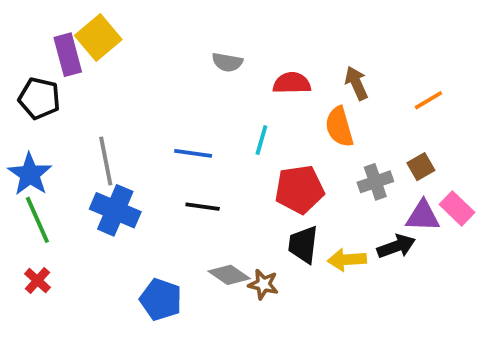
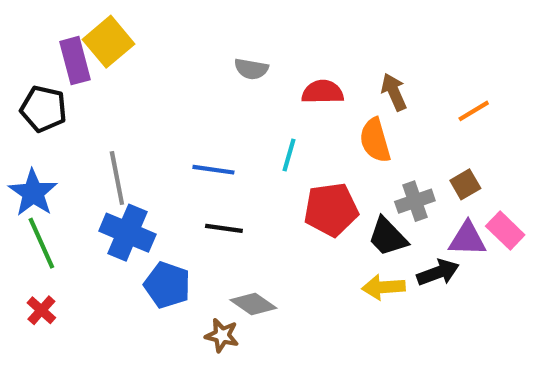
black trapezoid: (303, 244) -> (388, 237), moved, turned -51
brown star: (263, 284) -> (222, 335), moved
blue pentagon: (161, 300) -> (167, 285), moved

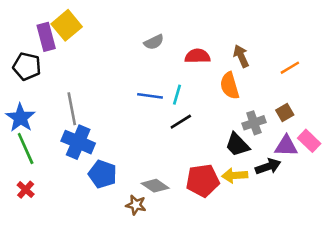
gray semicircle: (251, 69) -> (154, 42), turned -36
blue line: (213, 170) -> (150, 96), moved
red pentagon: (331, 210) -> (203, 181), moved
black line: (224, 228) -> (181, 122), moved, turned -40

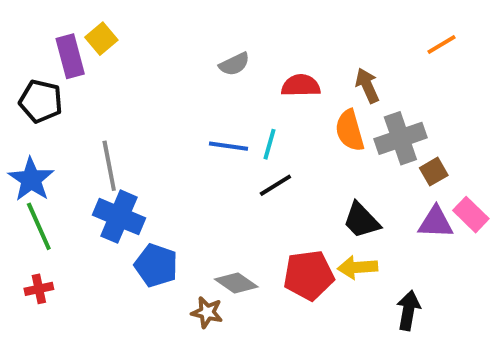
yellow square: (67, 25) -> (101, 39), size x0.7
orange line: (290, 68) -> (442, 45), moved
gray cross: (254, 123) -> (400, 138), moved, size x1.4
black arrow: (268, 166) -> (408, 310), moved, turned -60
red cross: (26, 190) -> (39, 289), turned 36

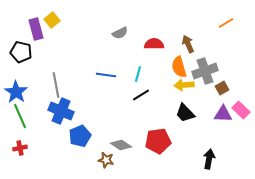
blue line: (228, 146) -> (106, 75), moved
blue pentagon: (156, 265) -> (80, 136), turned 30
yellow arrow: (357, 267) -> (184, 85), moved

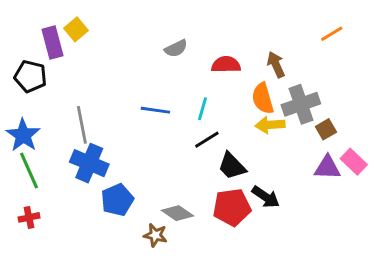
black trapezoid: (185, 113) -> (232, 166), moved
black arrow: (209, 159) -> (266, 197), moved, turned 114

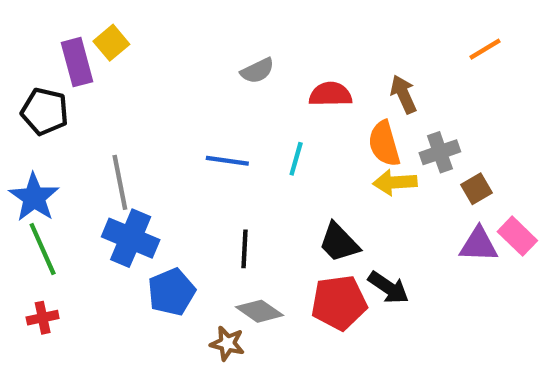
gray cross: (301, 104) -> (440, 152), size x0.7
black line: (207, 140) -> (245, 249), moved, turned -55

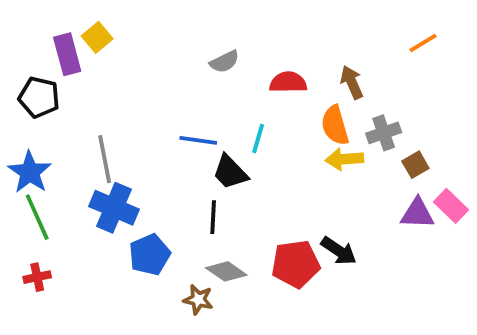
black trapezoid: (339, 242) -> (230, 172), moved

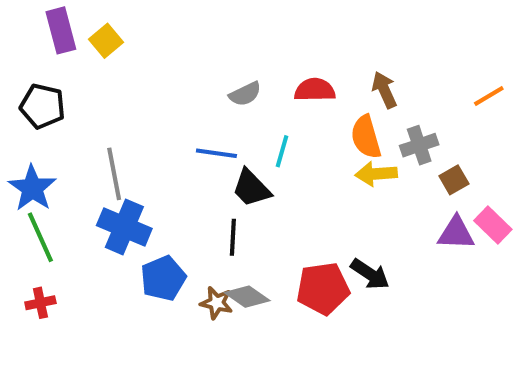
orange line: (423, 43) -> (489, 96), moved
purple rectangle: (67, 54) -> (61, 30), moved
gray semicircle: (224, 62) -> (245, 94), moved
brown star: (198, 300) -> (216, 303), moved

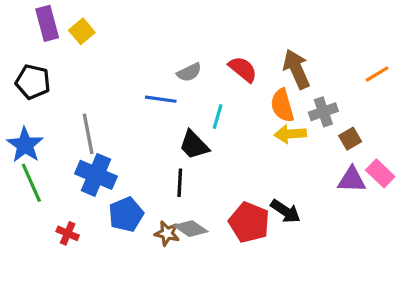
red semicircle: (315, 90) -> (243, 69), turned 40
brown arrow: (384, 90) -> (297, 69), size x1.4
blue line: (216, 153) -> (161, 99), moved
red pentagon: (323, 288) -> (249, 222), turned 30
red cross: (40, 303) -> (68, 233), moved, turned 35

